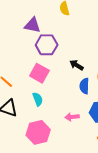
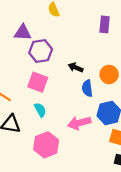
pink arrow: (72, 117) -> (79, 123), size x1.5

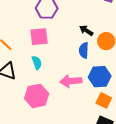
black arrow: (76, 68) -> (86, 30), moved
pink square: (38, 82) -> (39, 37), turned -36

